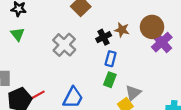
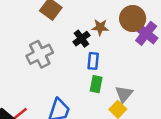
gray cross: (64, 45) -> (40, 54), turned 30

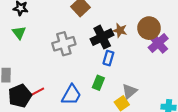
black cross: (81, 39) -> (102, 37), size x1.5
green rectangle: (96, 84) -> (98, 83), moved

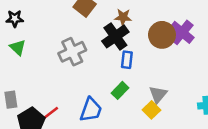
brown circle: (149, 28) -> (162, 35), moved
brown star: (120, 30) -> (123, 17), moved
green rectangle: (98, 83) -> (120, 90), turned 32

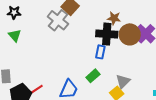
brown star: (123, 17) -> (114, 18), moved
black cross: (115, 36) -> (107, 34), moved, turned 35
gray cross: (72, 52) -> (58, 20), moved, turned -30

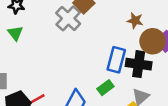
black cross: (107, 34) -> (139, 64), moved
blue rectangle: (100, 52) -> (116, 60), size x1.5

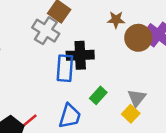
blue rectangle: (116, 60) -> (65, 68), moved
black cross: (139, 64) -> (80, 55), moved

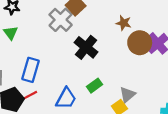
black cross: (80, 55) -> (86, 47), turned 30
blue rectangle: (65, 68) -> (31, 70), moved

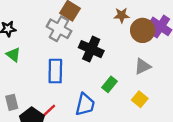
blue rectangle: (31, 70) -> (55, 71), moved
gray triangle: (128, 95) -> (143, 66), moved, turned 30

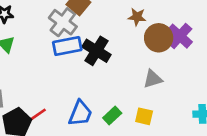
blue rectangle: (55, 71) -> (67, 46), moved, turned 70
green rectangle: (110, 84) -> (112, 115), moved
yellow square: (140, 99) -> (144, 116), turned -35

